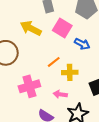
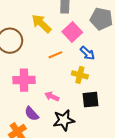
orange line: (54, 62) -> (55, 55), moved
yellow cross: (70, 72) -> (80, 75), moved

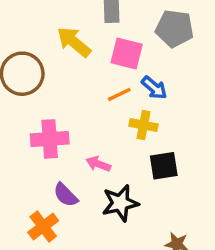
pink square: (72, 32) -> (127, 53), turned -30
orange line: (55, 55) -> (119, 94), moved

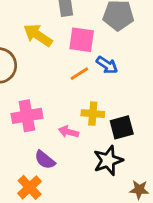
yellow cross: (143, 125) -> (93, 114), moved
black star: (120, 203) -> (108, 160), moved

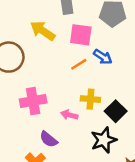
black square: (122, 127) -> (116, 111), turned -30

